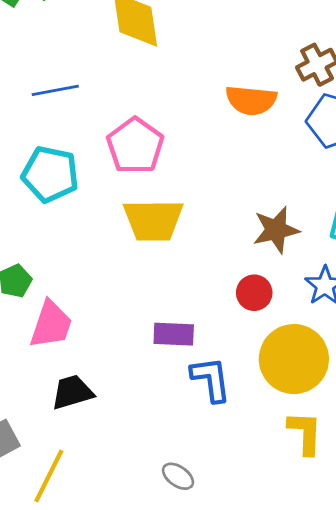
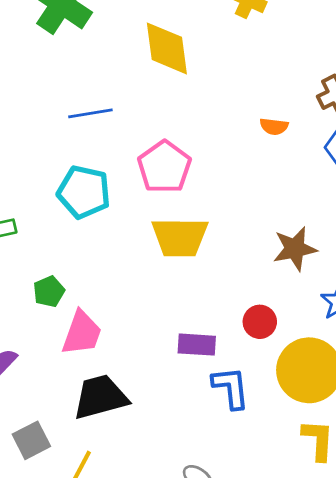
orange semicircle: (251, 100) -> (274, 126), size x0.6
red circle: (254, 293) -> (260, 322), moved
black trapezoid: (72, 392) -> (100, 397), size x1.4

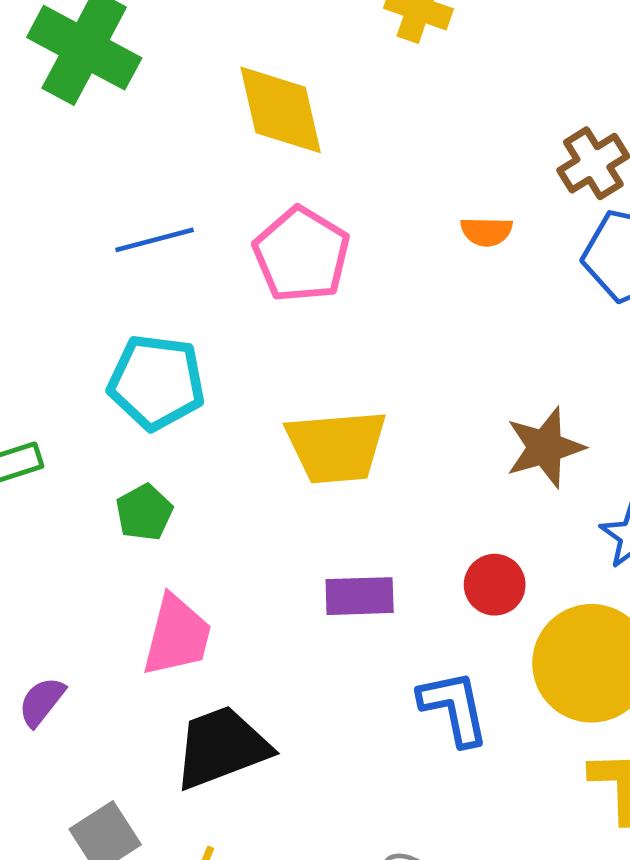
pink pentagon: (164, 167) -> (301, 255), moved
green pentagon: (49, 292) -> (144, 512), moved
purple rectangle: (197, 345) -> (360, 596), moved

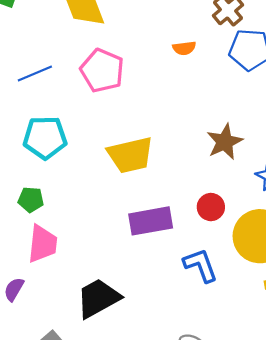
green pentagon: (144, 512) -> (31, 200), moved, turned -30
purple rectangle: (360, 596) -> (151, 221), size x1.4
pink trapezoid: (177, 636) -> (42, 244), moved

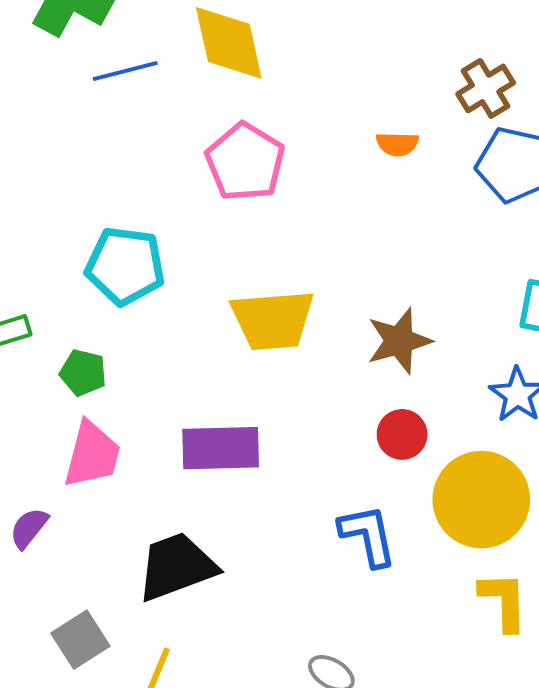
blue line: (35, 73) -> (125, 71), moved
brown star: (225, 142) -> (399, 341), moved
purple rectangle: (151, 221) -> (221, 448), moved

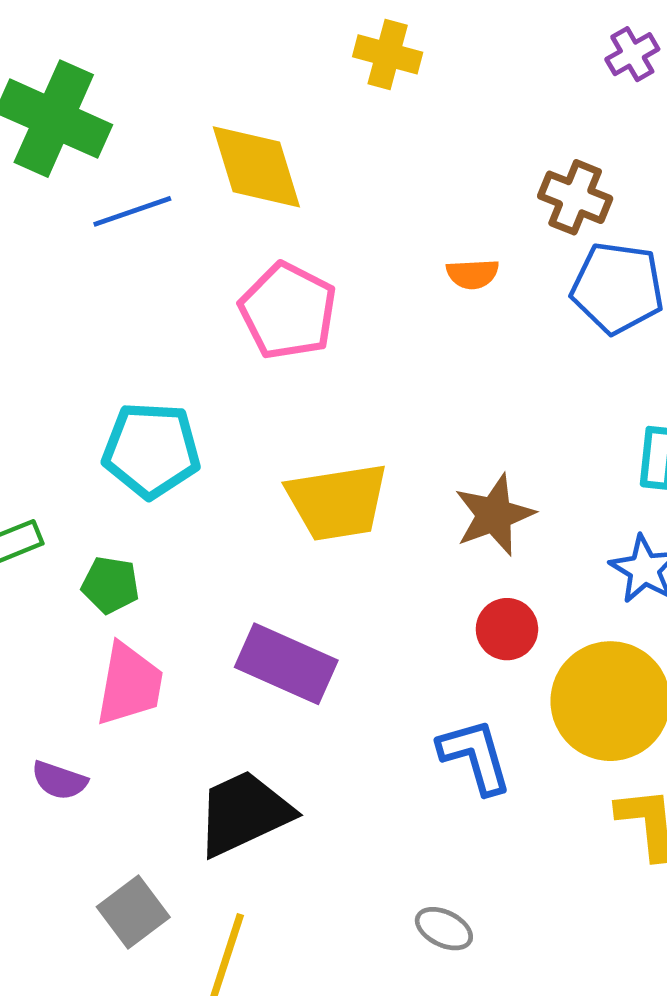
brown cross: (486, 88) -> (575, 197), turned -32
purple rectangle: (221, 448) -> (286, 664), turned 30
purple semicircle: (29, 528) -> (59, 780), turned -105

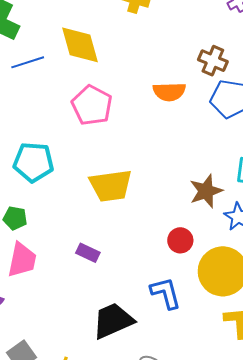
orange semicircle: (473, 274) -> (169, 92), size x1.5
brown star: (494, 515) -> (206, 191), moved
purple rectangle: (286, 664) -> (88, 253), size x0.6
black trapezoid: (244, 813) -> (113, 321), moved

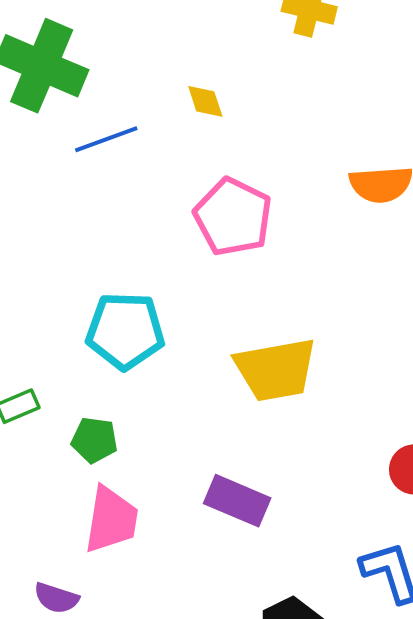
yellow diamond: (80, 45) -> (205, 101), size x0.5
purple rectangle: (88, 253) -> (237, 501), size x1.4

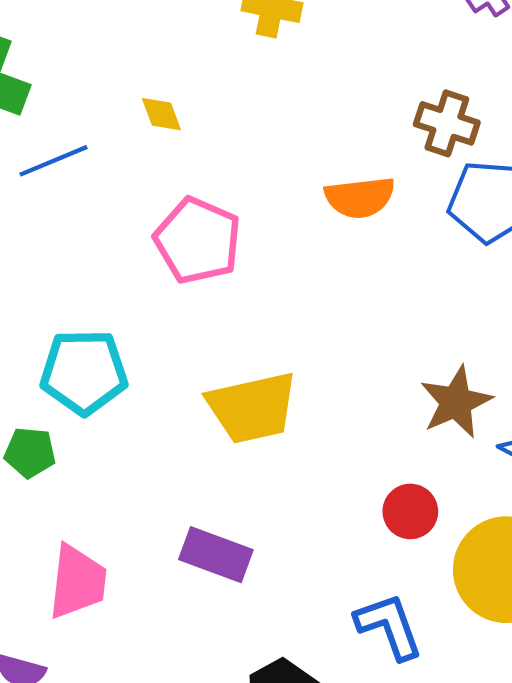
green pentagon: (94, 440) -> (30, 452), moved

